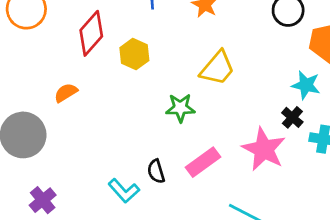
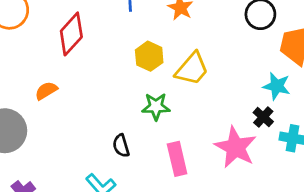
yellow hexagon: (134, 54) -> (149, 56), moved
pink rectangle: (203, 162) -> (177, 159), turned -68
black semicircle: (156, 171) -> (121, 146), moved

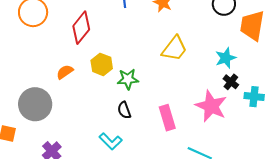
yellow hexagon: (149, 56) -> (102, 64), moved
cyan star: (277, 86) -> (226, 58), moved, turned -30
green star: (156, 107) -> (128, 79), moved

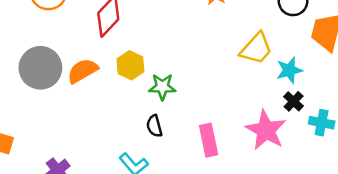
yellow trapezoid: (174, 49) -> (256, 49), moved
orange semicircle: (65, 72) -> (83, 71), size x1.4
gray circle: (35, 104) -> (40, 68), moved

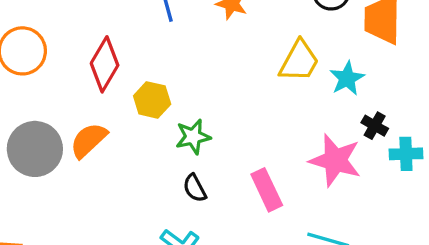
yellow hexagon: (130, 65) -> (152, 100), moved
black cross: (294, 101) -> (375, 126), moved
cyan cross: (322, 123) -> (406, 154), moved

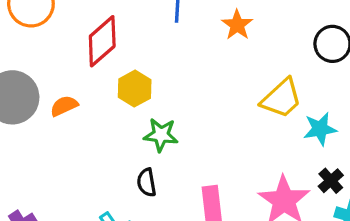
orange semicircle: (89, 140) -> (64, 106), size x0.7

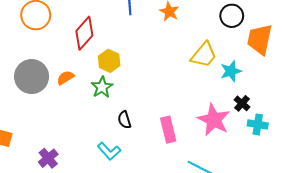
green star: (161, 135) -> (102, 87), moved, turned -30

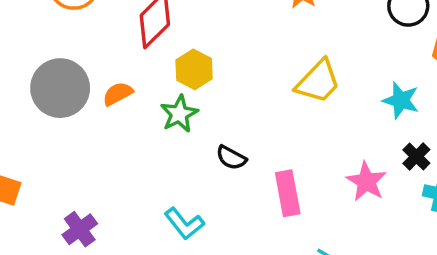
yellow trapezoid: (204, 55) -> (318, 82), moved
cyan star: (231, 71) -> (401, 100), turned 30
black semicircle: (124, 120) -> (231, 158), moved, turned -48
pink star: (214, 120) -> (366, 182), size x0.7

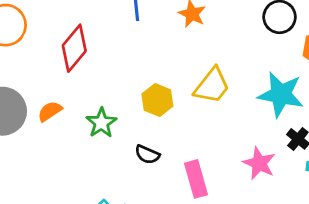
yellow hexagon: (194, 69) -> (157, 100), moved
cyan star: (401, 100) -> (281, 94), size x1.5

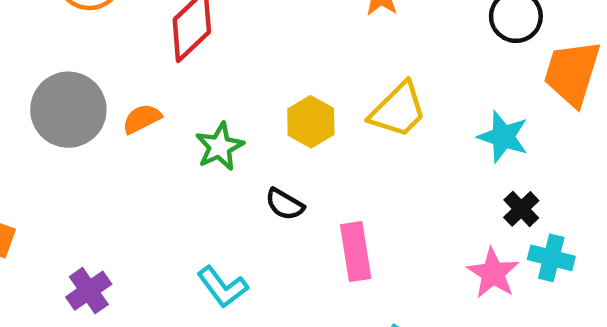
cyan star: (281, 94) -> (503, 137), size x0.7
pink star: (259, 163) -> (493, 273), moved

